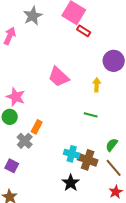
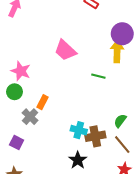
yellow arrow: (97, 85) -> (117, 51), moved, size x1.5
green line: (91, 115) -> (98, 76), moved
brown cross: (88, 160) -> (95, 136), turned -30

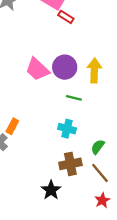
purple circle: (122, 34) -> (65, 67), moved
cyan cross: (79, 130) -> (67, 129), moved

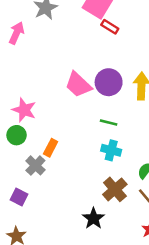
green line: (74, 98) -> (109, 123), moved
brown cross: (70, 164) -> (115, 189), turned -30

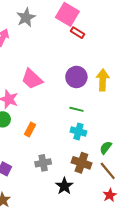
pink trapezoid: (78, 85) -> (32, 79), moved
gray cross: (35, 165) -> (43, 163), moved, turned 35
brown cross: (115, 189) -> (81, 163), turned -30

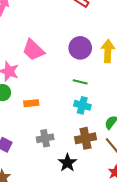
orange rectangle: (30, 129) -> (31, 103), turned 56
brown cross: (81, 163) -> (86, 138), turned -30

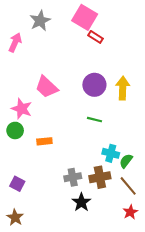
cyan cross: (82, 105) -> (111, 153), moved
gray cross: (45, 138) -> (73, 177), moved

